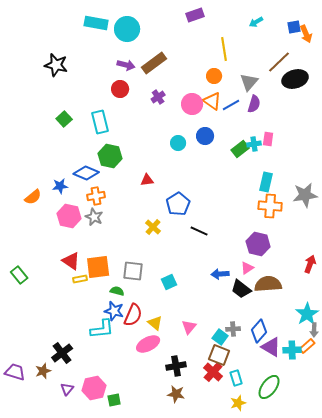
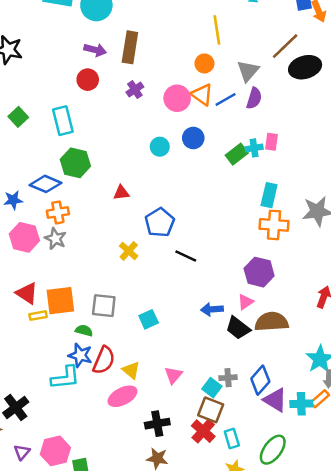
brown rectangle: (154, 63) -> (130, 47), turned -45

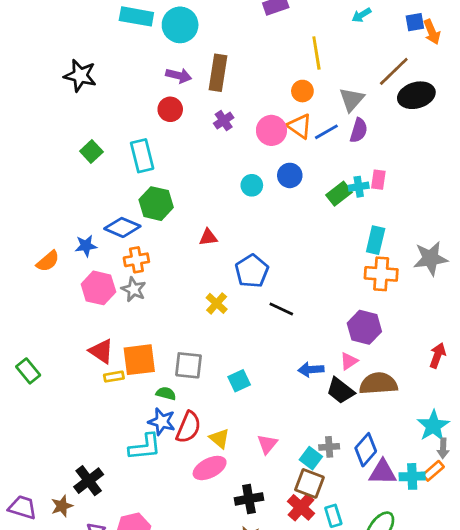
purple triangle: (275, 400) -> (383, 472), turned -30

